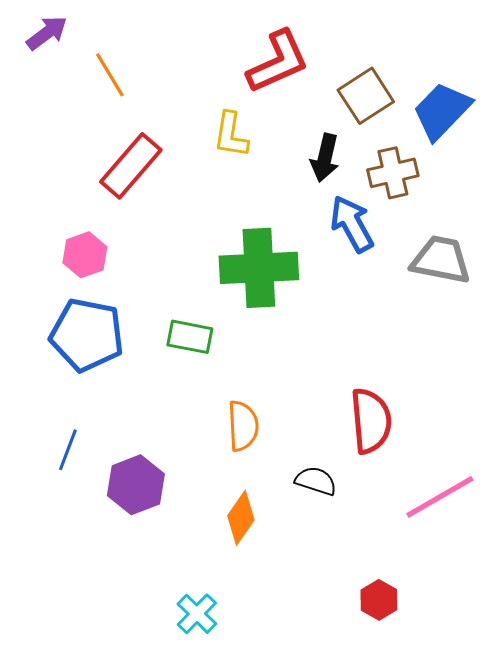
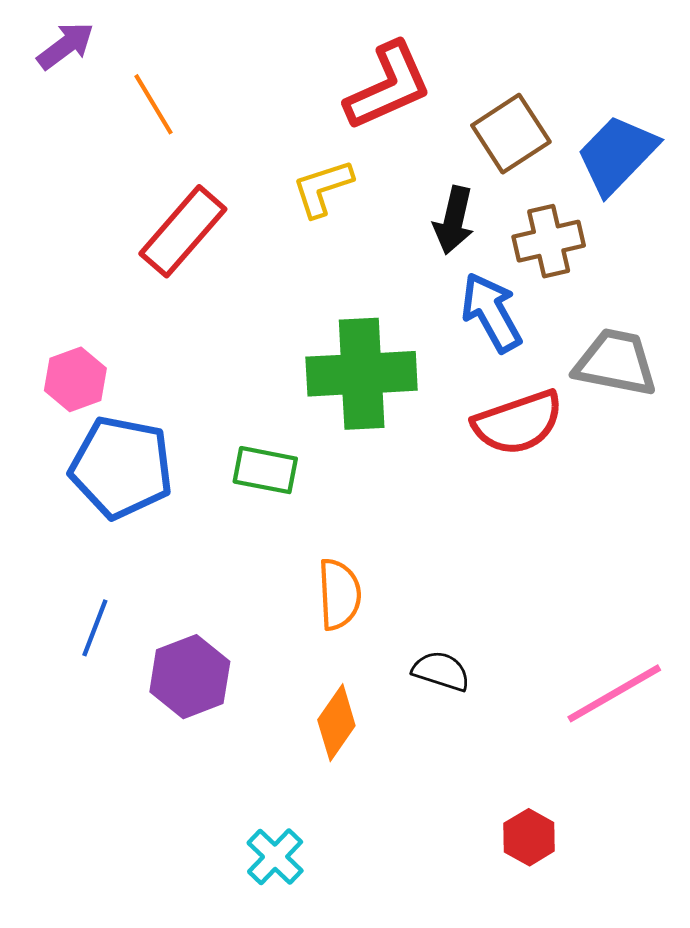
yellow L-shape: (231, 135) -> (322, 188), turned 63
pink hexagon: (85, 255) -> (75, 379), moved
red semicircle: (371, 421) -> (518, 423), moved, turned 76

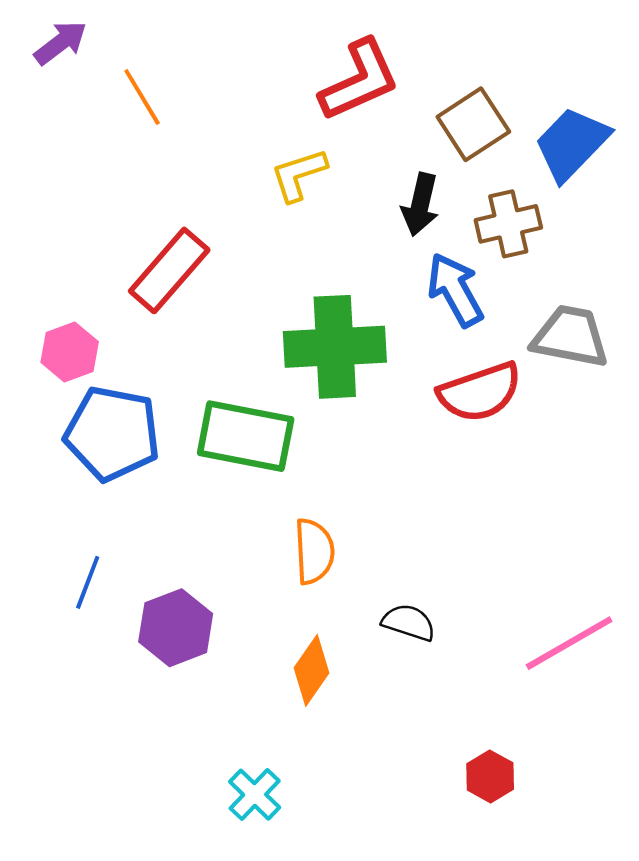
red rectangle: (183, 231) -> (169, 270), moved
green rectangle: (265, 470) -> (246, 436), size x1.6

